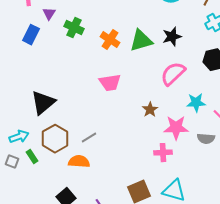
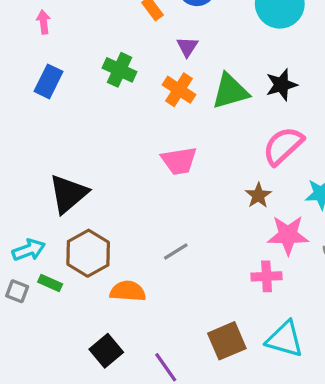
purple triangle: (49, 14) -> (187, 47), moved
brown star: (150, 110) -> (258, 195), moved
gray line: (89, 138) -> (176, 252), moved
green rectangle: (32, 157) -> (50, 283), turned -32

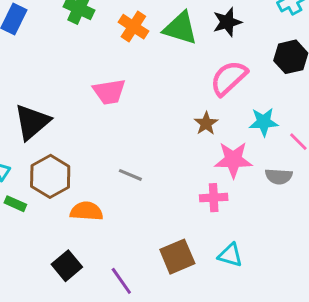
green triangle: (230, 91) -> (180, 28), turned 33
pink trapezoid: (179, 161) -> (109, 92), moved
gray line: (176, 252) -> (130, 175), turned 55
cyan triangle: (285, 339) -> (230, 255), size x0.7

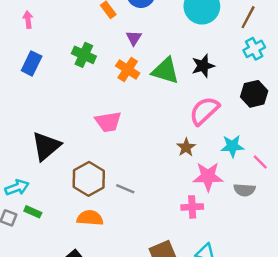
brown hexagon: (50, 176) -> (89, 179), moved

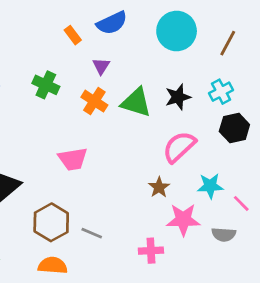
cyan cross: (254, 49) -> (221, 92), moved
pink cross: (192, 207) -> (151, 251), moved

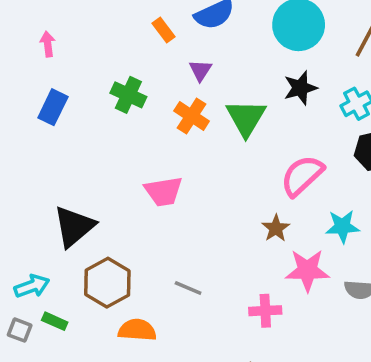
black star: (178, 97) -> (300, 88), moved
green triangle: (136, 102) -> (246, 118), turned 44
brown hexagon: (51, 222) -> (107, 283), moved

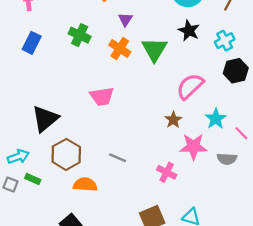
black star: (300, 88) -> (189, 31), turned -30
cyan star: (342, 226) -> (216, 119), turned -30
pink cross: (265, 311) -> (167, 172), turned 30

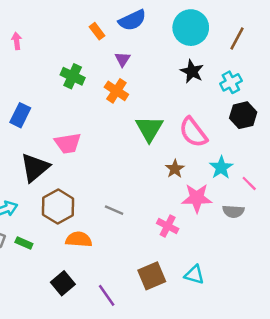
blue rectangle: (32, 43) -> (20, 115), moved
green triangle: (154, 50) -> (149, 129), moved
pink semicircle: (190, 86) -> (193, 132), turned -84
pink trapezoid: (102, 96) -> (68, 143), moved
green rectangle: (33, 179) -> (24, 243), moved

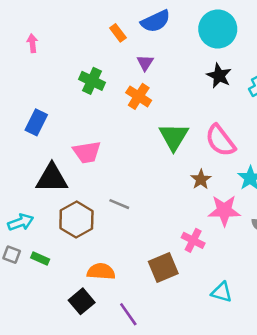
black triangle: (35, 168) -> (52, 178), turned 40
gray line: (114, 210) -> (119, 204), moved
orange semicircle: (79, 239) -> (101, 271), moved
brown square: (152, 276) -> (163, 268), moved

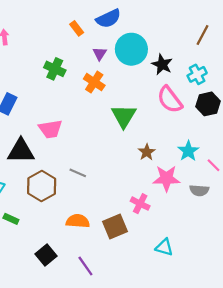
cyan circle: (218, 29) -> (131, 49), moved
pink semicircle: (220, 140) -> (170, 100), moved
orange semicircle: (101, 271) -> (78, 221), moved

